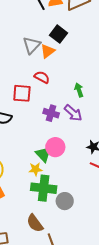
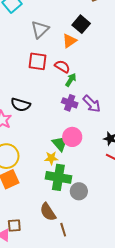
gray triangle: (32, 45) -> (40, 29), moved
green arrow: (79, 90) -> (71, 80), moved, turned 48
red square: (22, 93) -> (37, 61), moved

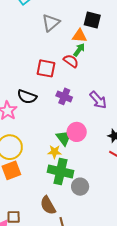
black square: (81, 24) -> (92, 20), turned -30
orange triangle: (69, 41) -> (80, 36), turned 35
red square: (37, 61) -> (46, 68), moved
green arrow: (71, 80) -> (79, 50), moved
purple cross: (70, 103) -> (64, 96), moved

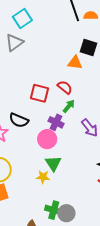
gray triangle: (51, 23) -> (14, 43), moved
green arrow: (79, 50) -> (69, 106), moved
pink circle: (77, 132) -> (47, 139), moved
green cross: (60, 171) -> (54, 210), moved, size x0.7

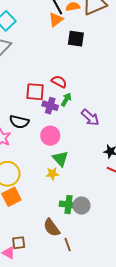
orange triangle: (75, 63) -> (56, 20), moved, turned -35
purple cross: (56, 122) -> (50, 106), moved

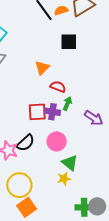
orange triangle: (56, 20) -> (42, 68), moved
red square: (35, 92) -> (37, 112), moved
black semicircle: (19, 122) -> (26, 143), moved, turned -48

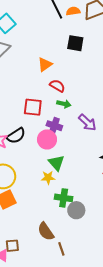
green arrow: (67, 104) -> (64, 104), turned 72
purple cross: (52, 112) -> (54, 126), moved
green cross: (84, 207) -> (64, 198), moved

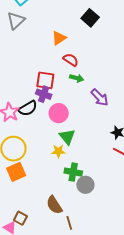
black square: (75, 43) -> (90, 18), turned 30
purple cross: (54, 126) -> (44, 94), moved
brown square: (12, 246) -> (20, 218), turned 32

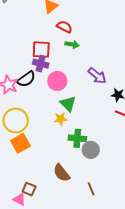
purple arrow: (100, 97) -> (97, 76), moved
brown line: (69, 223) -> (91, 189), moved

